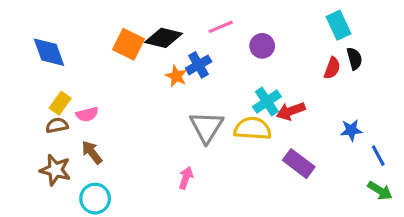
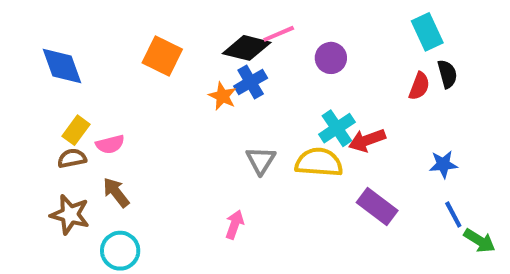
black diamond: (164, 38) -> (247, 48), moved
gray triangle: (206, 127) -> (261, 160), size x0.7
blue line: (378, 156) -> (453, 215), moved

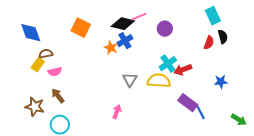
brown semicircle: (72, 158) -> (46, 54), moved
blue line: (453, 215) -> (201, 113), moved

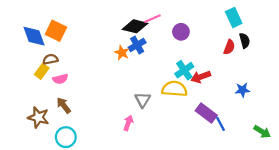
orange square: (81, 28) -> (56, 31), moved
gray triangle: (130, 80) -> (143, 100), moved

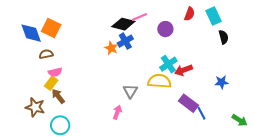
red semicircle: (229, 47) -> (189, 14), moved
yellow rectangle: (42, 71) -> (51, 83), moved

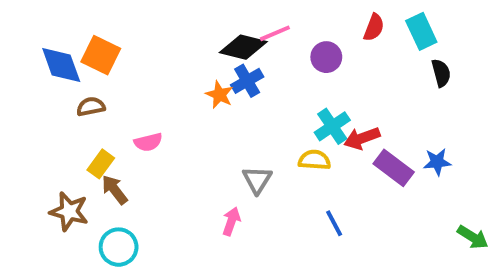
pink semicircle: (55, 72) -> (148, 142), moved
yellow semicircle: (159, 81) -> (314, 160), size x0.7
purple rectangle: (188, 103) -> (394, 168), moved
blue line: (201, 113) -> (334, 223), moved

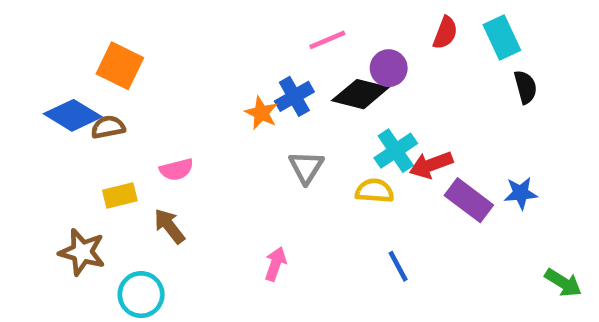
black diamond: (243, 47) -> (360, 94), moved
blue diamond: (61, 65) -> (73, 115), moved, turned -39
yellow rectangle: (101, 164) -> (120, 195), turned 40
gray triangle: (257, 180) -> (306, 167), moved
brown arrow: (115, 190) -> (169, 226), moved

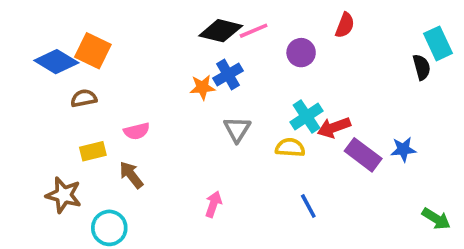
cyan rectangle: (502, 37) -> (438, 43), moved
black semicircle: (525, 87) -> (422, 67), moved
black diamond: (360, 94) -> (221, 31), moved
orange star: (261, 113) -> (202, 87), turned -30
blue diamond: (73, 115) -> (56, 62), moved

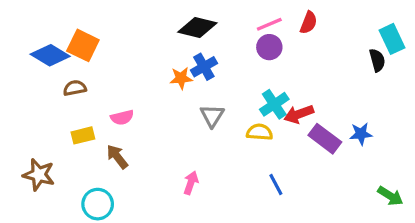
pink line: (254, 31) -> (269, 24), moved
brown star: (64, 195) -> (39, 175), moved

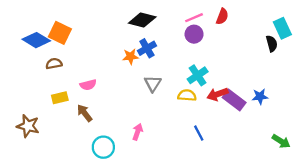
red arrow: (299, 114) -> (218, 94), moved
cyan circle: (98, 204) -> (103, 147), moved

